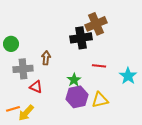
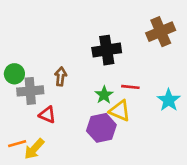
brown cross: (96, 24) -> (161, 32), moved
green circle: (11, 44) -> (14, 74), moved
green star: (74, 80) -> (104, 95), moved
yellow triangle: (100, 100) -> (120, 111), moved, turned 36

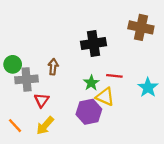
brown cross: (161, 32) -> (141, 27), turned 35
red triangle: (47, 115) -> (42, 100), turned 42
orange line: (17, 144) -> (15, 126), turned 63
yellow arrow: (34, 149) -> (45, 126), moved

